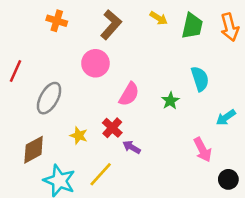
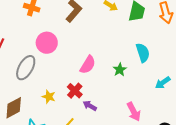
pink circle: (95, 63) -> (47, 43), moved
pink arrow: (203, 150) -> (134, 112), moved

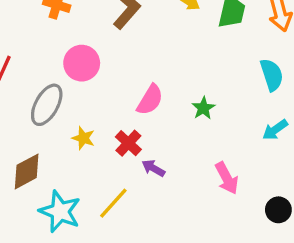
cyan semicircle: (143, 53) -> (272, 75), moved
yellow star: (49, 97) -> (83, 138), moved

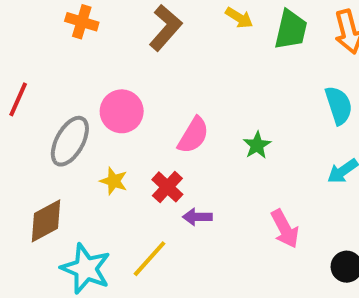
pink circle: (82, 63) -> (122, 111), moved
purple arrow: (153, 168) -> (197, 217), turned -30

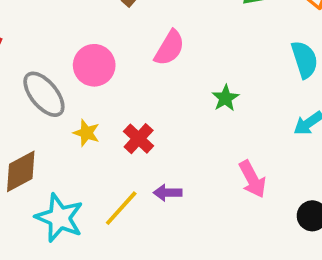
pink semicircle: (193, 135) -> (169, 48), moved
gray ellipse: (70, 141) -> (44, 94), turned -69
purple arrow: (197, 217) -> (168, 193), moved

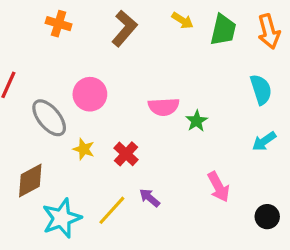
pink semicircle: (169, 48) -> (164, 107), moved, turned 56
purple arrow: (168, 193) -> (150, 198), turned 40
cyan star: (59, 218) -> (62, 218), turned 30

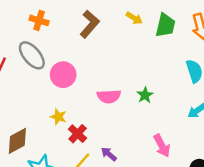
pink semicircle: (164, 107) -> (109, 96), moved
gray ellipse: (49, 118) -> (32, 55), moved
red cross: (126, 154) -> (78, 134), moved

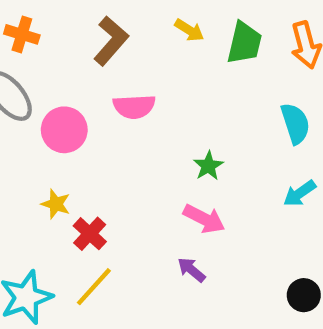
pink semicircle: (109, 96) -> (134, 107), moved
pink arrow: (162, 146) -> (204, 219), moved, turned -35
purple arrow: (109, 154) -> (191, 270), moved

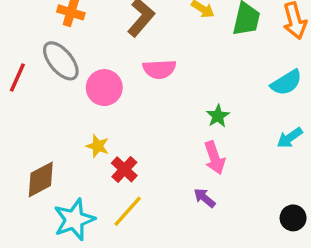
cyan semicircle: (295, 123) -> (286, 83), turned 76
pink arrow: (204, 219) -> (215, 158), turned 44

